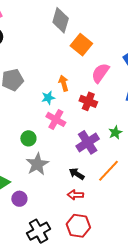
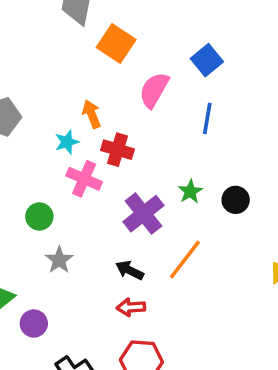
red cross: (88, 101) -> (117, 150), moved
gray star: (37, 164) -> (59, 260), size x0.7

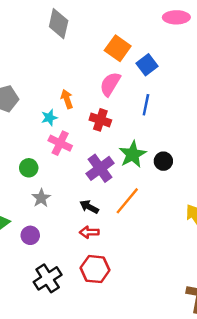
orange square: (116, 44) -> (118, 48), moved
red cross: (117, 150) -> (100, 120), moved
green star: (190, 192) -> (133, 154), size x1.6
purple circle: (34, 323) -> (30, 235), moved

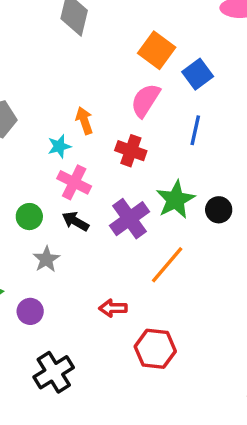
black arrow: (89, 207) -> (75, 221), moved
red hexagon: (95, 269) -> (155, 349), moved

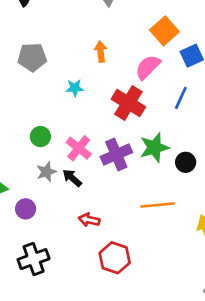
orange arrow: (84, 121) -> (101, 52), moved
red cross: (131, 151) -> (128, 103), size x1.4
pink cross: (74, 182) -> (79, 148), moved
black arrow: (75, 221) -> (72, 178), moved
orange line: (167, 265) -> (157, 205), moved, turned 32

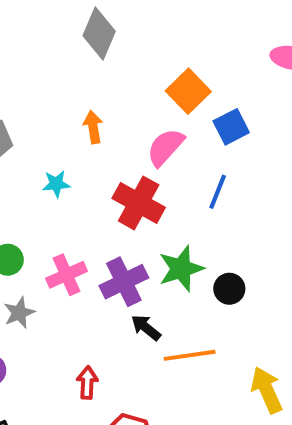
pink cross: (79, 148) -> (66, 275), turned 30
black arrow: (72, 178) -> (146, 328), moved
red arrow: (89, 220) -> (87, 383), turned 84

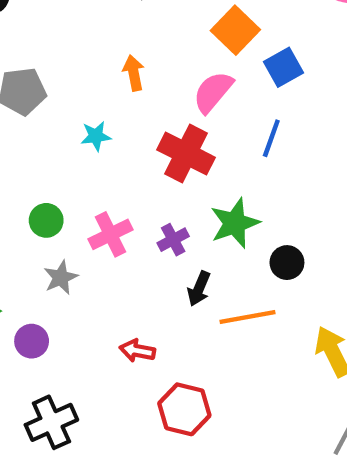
purple cross: (124, 282) -> (173, 240), size x0.6
black circle: (229, 289) -> (287, 263), moved
black arrow: (146, 328) -> (199, 289), turned -104
red arrow: (87, 383) -> (137, 351), turned -80

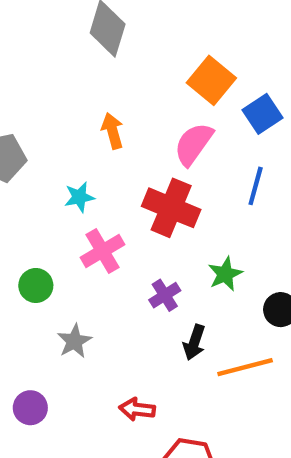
green star: (235, 223) -> (225, 274), size x0.7
pink cross: (111, 234) -> (103, 251), moved
gray star: (61, 277) -> (74, 341), moved

